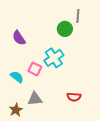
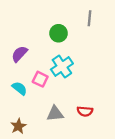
green circle: (65, 29) -> (59, 33), moved
purple semicircle: (19, 38) -> (20, 54), moved, turned 77
gray triangle: (35, 99) -> (55, 114), moved

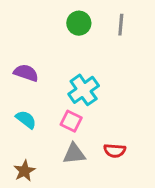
green circle: (59, 33) -> (79, 23), moved
purple semicircle: (20, 54) -> (26, 73), turned 66
pink square: (40, 79) -> (71, 121), moved

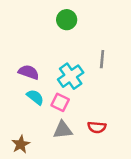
gray line: (121, 25) -> (102, 59), moved
purple semicircle: (26, 73) -> (29, 72), moved
cyan semicircle: (26, 120) -> (35, 97), moved

